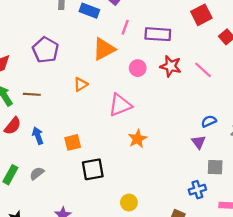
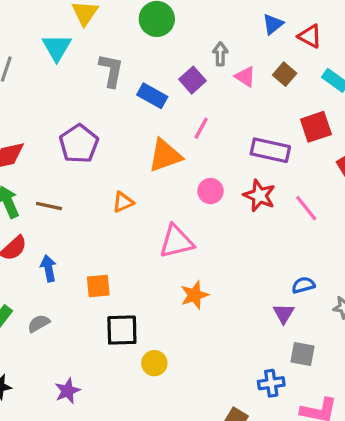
purple rectangle: (158, 34) -> (270, 150), moved
yellow circle: (129, 203) -> (154, 363), moved

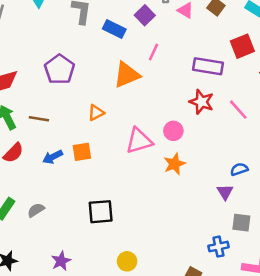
pink circle: (211, 191) -> (173, 131), moved
blue arrow: (48, 268) -> (53, 157), moved, turned -102
orange square: (98, 286) -> (82, 152), moved
orange star: (194, 295) -> (174, 164), moved
yellow circle: (154, 363) -> (127, 261), moved

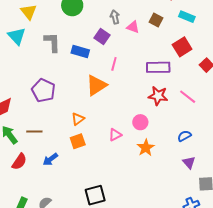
pink triangle: (139, 141) -> (115, 135), size x0.6
orange square: (82, 152) -> (78, 141), moved
blue semicircle: (239, 169) -> (184, 136), moved

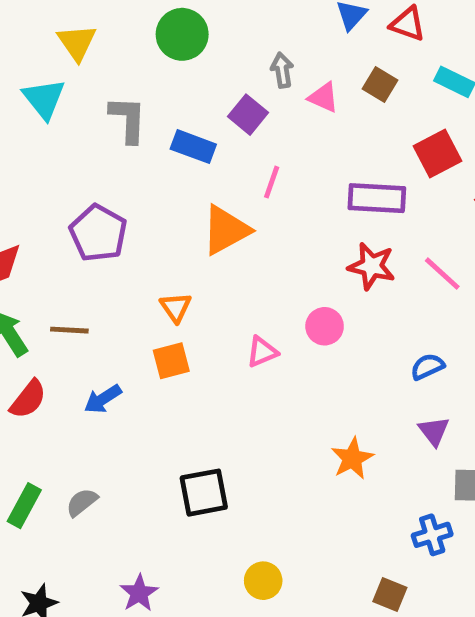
orange triangle: (78, 119) -> (176, 307), turned -32
orange star: (146, 148) -> (352, 458), moved

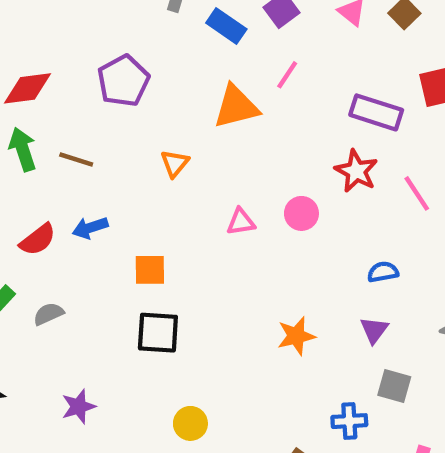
orange square: (171, 361) -> (150, 270), moved
red semicircle: (28, 399) -> (38, 240), moved

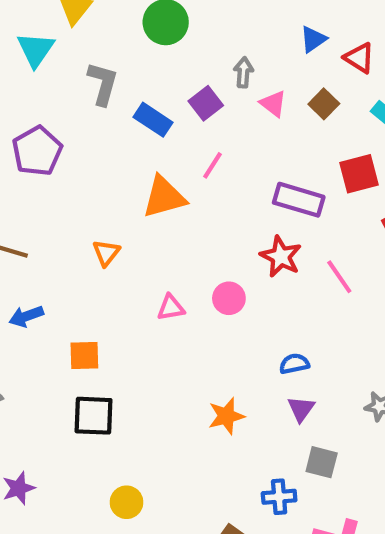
purple pentagon: (123, 81) -> (37, 151), moved
blue semicircle: (383, 272) -> (294, 364), moved

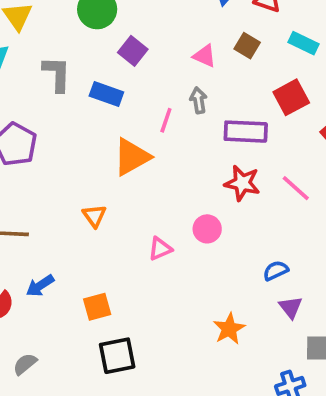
gray arrow: (244, 72) -> (198, 100), moved
purple square: (206, 103) -> (133, 51), moved

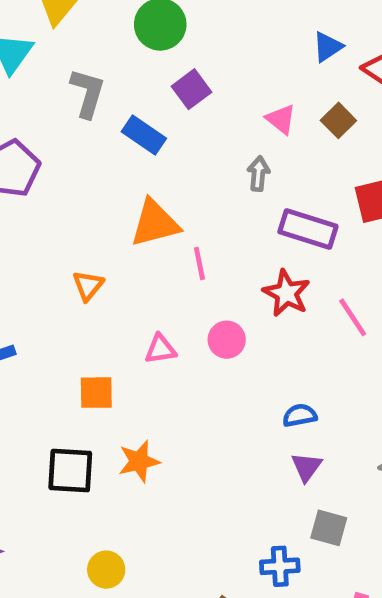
pink line: (166, 120) -> (199, 263), moved, turned -45
orange square: (97, 307) -> (96, 393), moved
orange star: (229, 329) -> (139, 461), moved

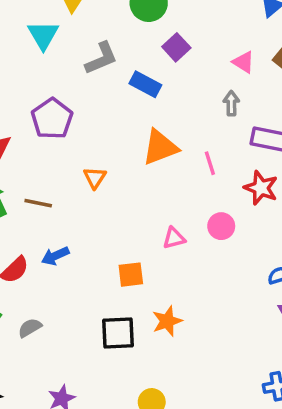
gray L-shape: (88, 93) -> (101, 58), turned 57
pink line: (199, 263) -> (210, 163), moved
orange triangle: (88, 285) -> (95, 178), moved

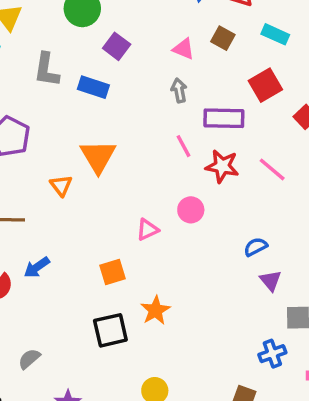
gray L-shape: (101, 58) -> (47, 70), turned 132
orange triangle: (160, 147) -> (98, 156), moved, turned -30
pink line: (210, 163) -> (184, 146), moved
gray semicircle: (30, 328) -> (29, 359), moved

